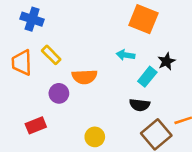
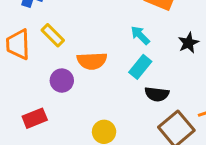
cyan arrow: (126, 55) -> (140, 35), turned 36
cyan rectangle: (147, 77) -> (140, 67), moved

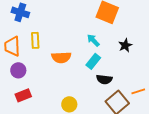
yellow rectangle: (53, 35) -> (35, 40), turned 42
purple circle: (62, 81) -> (18, 70), moved

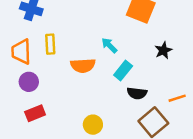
cyan arrow: (93, 40) -> (109, 45), moved
orange line: (138, 91) -> (177, 98), moved

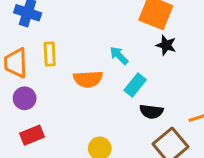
black star: (163, 50) -> (166, 45), moved, turned -30

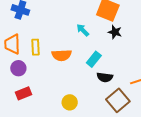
yellow rectangle: (50, 54) -> (35, 47), moved
cyan arrow: (119, 56) -> (83, 30), moved

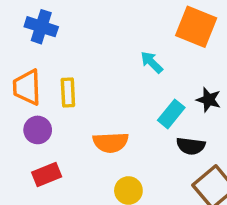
black star: (115, 32) -> (209, 100), moved
orange semicircle: (62, 55) -> (111, 142), moved

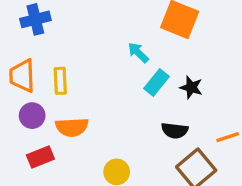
blue cross: (41, 27) -> (35, 19), turned -32
cyan rectangle: (171, 114) -> (156, 82), moved
orange semicircle: (111, 142) -> (72, 127), moved

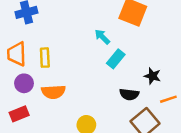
black star: (191, 87) -> (152, 76), moved
red rectangle: (40, 157) -> (19, 114), moved

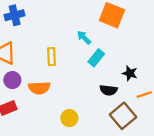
yellow rectangle: (45, 58) -> (52, 57), moved

